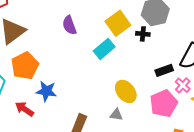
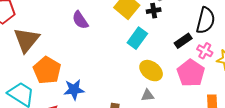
cyan rectangle: (104, 49) -> (137, 38), moved

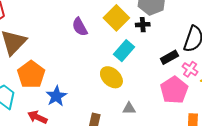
purple semicircle: (80, 20) -> (80, 27), moved
yellow ellipse: (151, 71) -> (111, 77), moved
blue star: (74, 90) -> (56, 96), turned -30

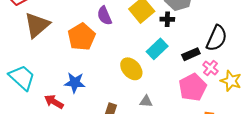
cyan rectangle: (124, 51) -> (157, 49), moved
orange pentagon: (31, 74) -> (82, 37), moved
blue star: (56, 96) -> (75, 83), turned 30

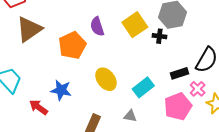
cyan rectangle: (157, 49) -> (143, 87), moved
yellow ellipse: (131, 69) -> (106, 79), moved

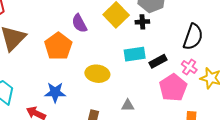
black rectangle: (180, 73) -> (158, 61), moved
yellow ellipse: (106, 79) -> (97, 74), turned -35
cyan rectangle: (143, 87) -> (135, 54), moved, turned 40

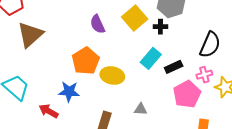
orange pentagon: (58, 46) -> (86, 61), moved
cyan rectangle: (135, 54) -> (151, 58), turned -45
pink cross: (189, 67) -> (204, 75), turned 35

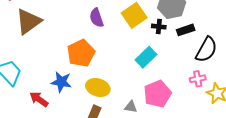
black rectangle: (174, 67) -> (186, 30), moved
yellow ellipse: (112, 76) -> (98, 87), moved
pink pentagon: (187, 94) -> (158, 94), moved

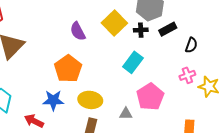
black semicircle: (206, 50) -> (191, 45), size x0.6

